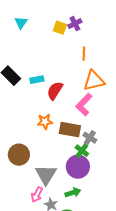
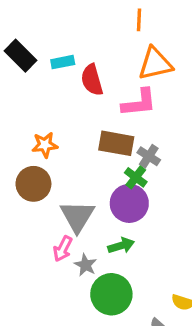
red semicircle: (55, 91) -> (92, 80), turned -48
pink L-shape: (84, 105) -> (139, 103), turned -140
orange star: (45, 122) -> (45, 145), moved

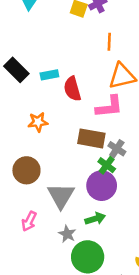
orange star: (45, 145) -> (38, 122), moved
pink arrow: (63, 249) -> (29, 221), moved

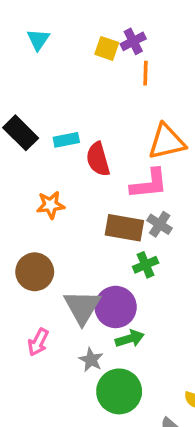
orange line: (109, 42) -> (146, 73), moved
gray cross: (117, 149) -> (160, 224), moved
green cross: (107, 165) -> (146, 265), turned 30
purple circle: (102, 186) -> (116, 307), moved

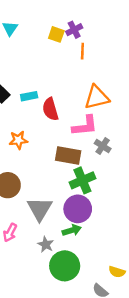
gray cross: (160, 224) -> (103, 146), moved
green cross: (146, 265) -> (82, 180), size x1.5
purple circle: (116, 307) -> (78, 209), moved

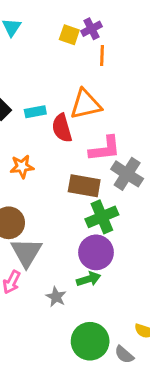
orange triangle: (97, 97) -> (86, 104), moved
gray cross: (103, 146) -> (127, 174), size x1.5
gray triangle: (40, 209) -> (26, 252), moved
green circle: (65, 266) -> (90, 341), moved

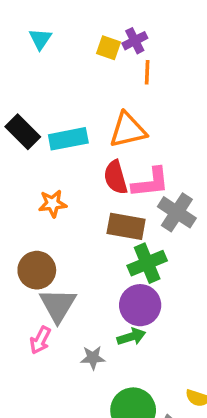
cyan rectangle: (35, 112) -> (68, 139), size x1.5
red semicircle: (62, 128) -> (116, 177), moved
gray star: (56, 297) -> (93, 358), turned -30

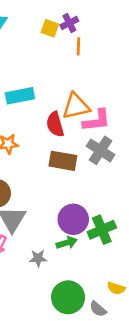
orange triangle: (128, 130) -> (76, 106), moved
pink L-shape: (151, 183) -> (97, 121), moved
green cross: (147, 263) -> (102, 230), moved

